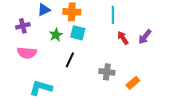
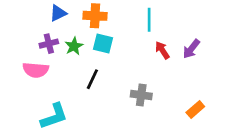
purple cross: (23, 26) -> (49, 44), moved
orange rectangle: (133, 83) -> (195, 110), moved
cyan L-shape: (41, 88) -> (54, 116), turned 145

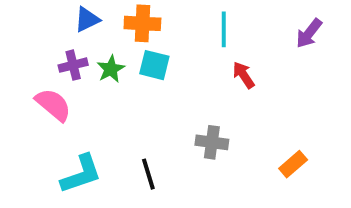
purple arrow: (191, 49) -> (309, 33), moved
pink semicircle: (36, 70) -> (53, 105), turned -145
black line: (92, 79) -> (148, 174), moved, turned -42

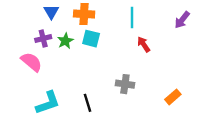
blue triangle: (87, 19) -> (51, 12), turned -35

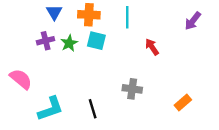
cyan line: (132, 18) -> (127, 17), moved
pink semicircle: (31, 62) -> (21, 79), moved

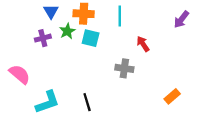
green star: (69, 43) -> (67, 31), moved
gray cross: (132, 89) -> (124, 68), moved

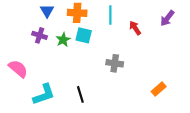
green star: (67, 31) -> (63, 40), moved
purple cross: (43, 38) -> (40, 35), turned 32
red arrow: (143, 44) -> (135, 28), moved

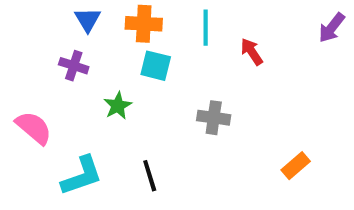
purple arrow: (167, 18) -> (332, 28), moved
green star: (63, 40) -> (118, 106), moved

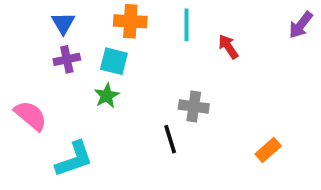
blue triangle: (88, 20) -> (63, 23), moved
purple cross: (74, 66) -> (67, 59), turned -30
cyan square: (156, 66) -> (114, 61), moved
black line: (150, 176) -> (170, 139), moved

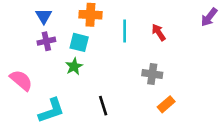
cyan line: (187, 25) -> (125, 31), moved
gray cross: (194, 106) -> (152, 74), moved
black line: (170, 139) -> (103, 106), moved
orange rectangle: (268, 150) -> (166, 104), moved

